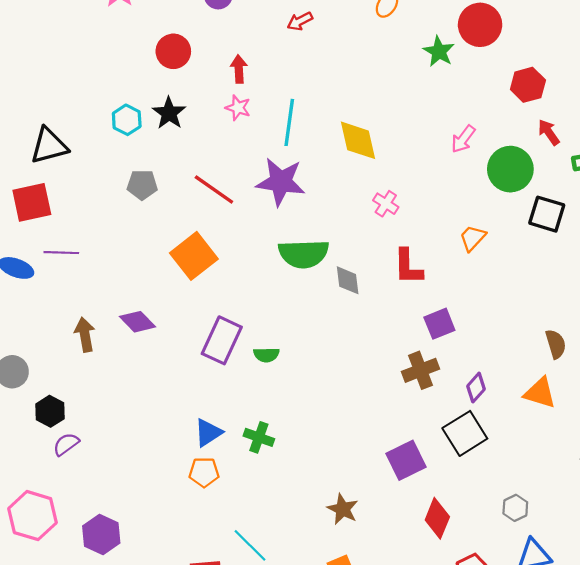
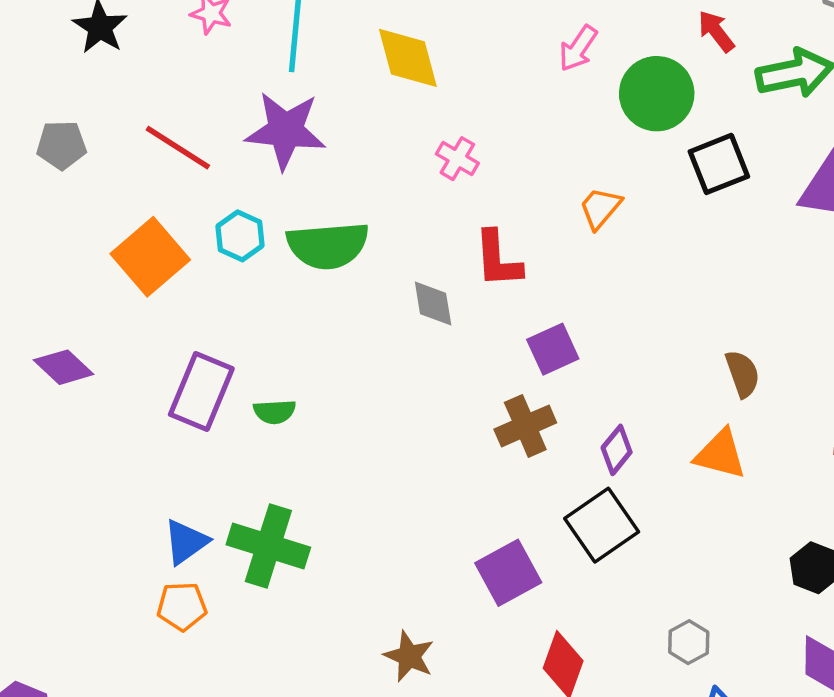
cyan hexagon: (127, 120) -> (240, 236), moved
black square: (547, 214) -> (719, 164), turned -36
gray diamond: (348, 280) -> (433, 303), moved
green cross: (259, 437) -> (268, 546), size x1.6

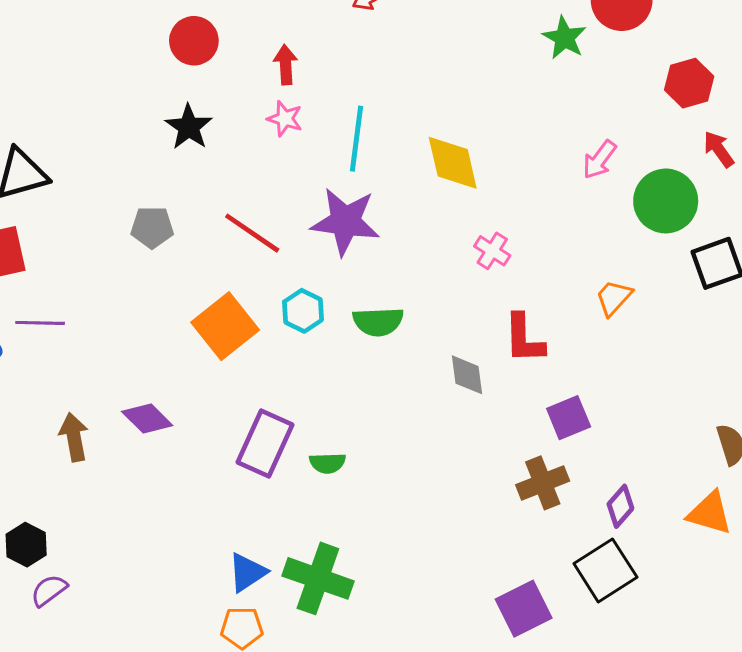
green semicircle: (328, 245) -> (378, 322), size x0.7

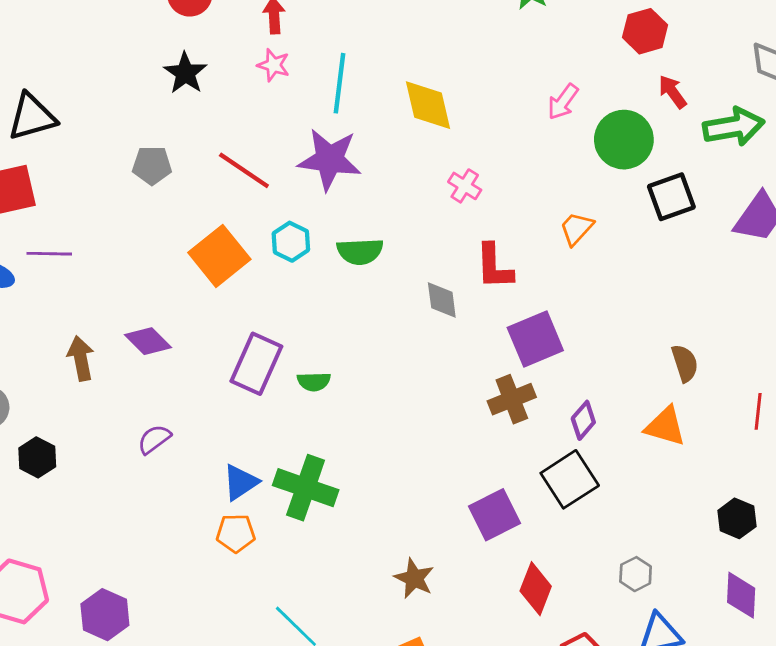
purple square: (569, 418) -> (535, 339), size x1.4
purple semicircle: (49, 590) -> (154, 439), moved

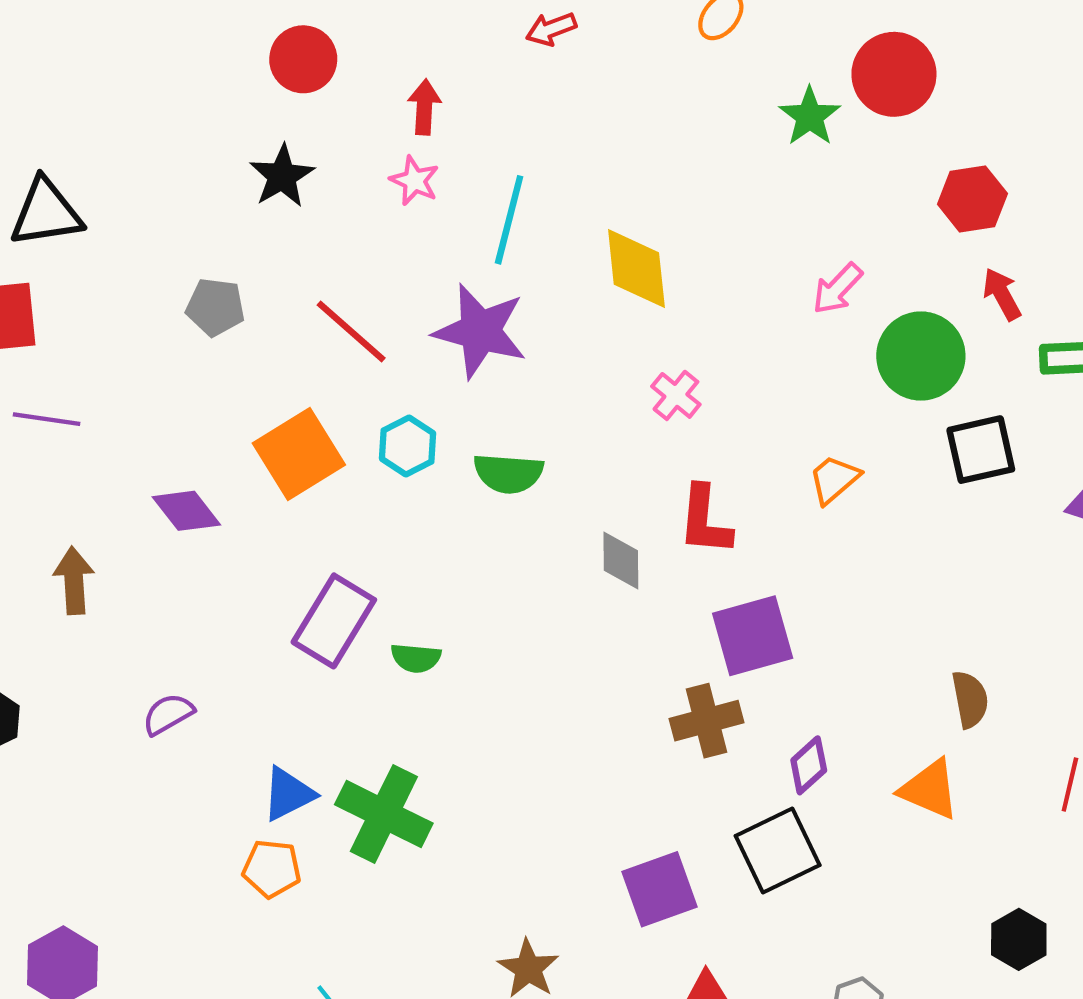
purple diamond: (148, 341) -> (186, 511), moved

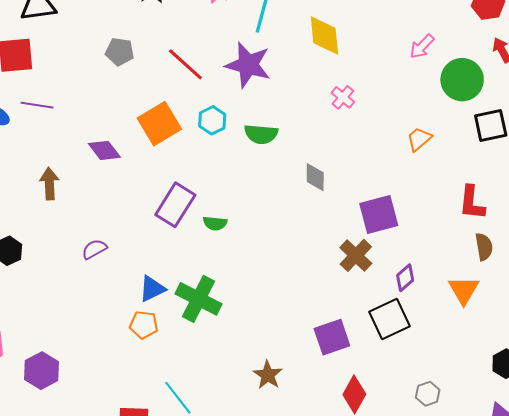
red L-shape: (705, 520) -> (472, 203), moved
brown cross: (706, 721) -> (356, 255), turned -32
orange triangle: (929, 789) -> (464, 290), turned 36

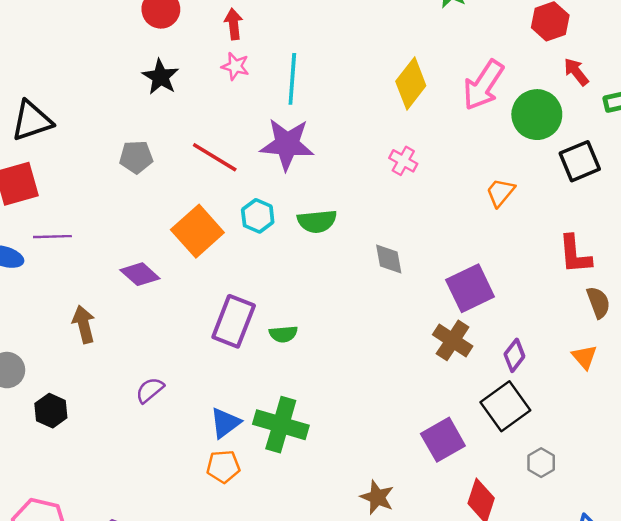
yellow diamond: (324, 35) -> (411, 83), moved, turned 54
pink arrow: (422, 46) -> (483, 85), size x1.6
orange triangle: (464, 290) -> (585, 357), size x0.7
gray hexagon: (428, 394) -> (541, 463), moved

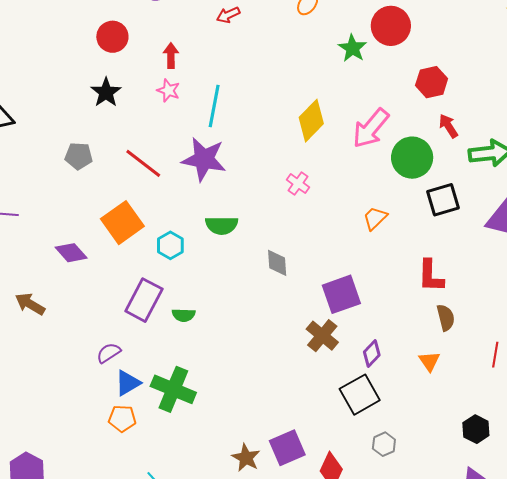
cyan hexagon: (258, 216) -> (170, 245), moved
brown arrow: (84, 324) -> (30, 304), moved, turned -52
purple semicircle: (150, 390) -> (109, 353), moved
purple square: (443, 440) -> (287, 448), moved

